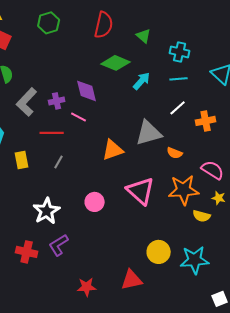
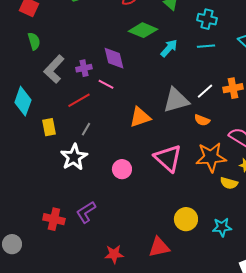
white line: (178, 108) -> (205, 91), moved
red line: (52, 133) -> (79, 100), turned -30
white star: (47, 211) -> (74, 157), moved
cyan star: (195, 260) -> (222, 227), size x0.7

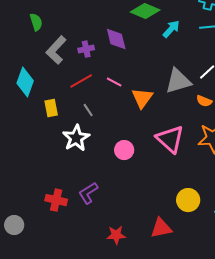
pink line: (106, 84) -> (114, 82), moved
orange triangle: (140, 117) -> (142, 98), turned -35
gray line: (86, 129) -> (88, 110), turned -64

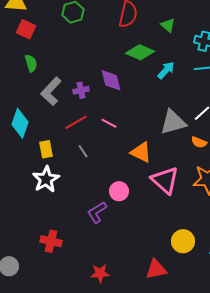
orange triangle: (142, 98) -> (141, 152), moved, turned -40
white star: (76, 138) -> (46, 179), moved
purple L-shape: (88, 193) -> (97, 212), moved
red star: (116, 235) -> (100, 273), moved

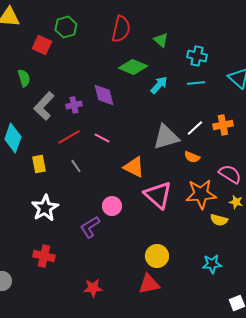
red square: (26, 29) -> (42, 45), moved
white star: (46, 179) -> (45, 208), moved
yellow circle: (183, 241) -> (157, 256), moved

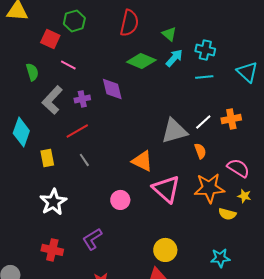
cyan arrow: (159, 85) -> (174, 58), moved
pink line: (102, 138) -> (68, 65), moved
orange semicircle: (192, 157) -> (200, 151), turned -133
purple L-shape: (90, 227) -> (92, 239), moved

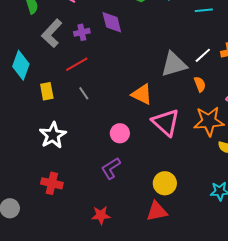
purple L-shape: (92, 239) -> (111, 168), moved

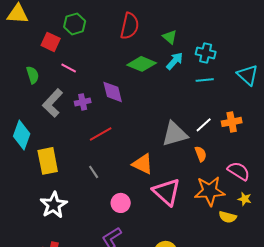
red line: (77, 64) -> (101, 134), moved
yellow rectangle: (47, 91) -> (48, 161), size x1.5
gray line: (84, 93) -> (94, 172), moved

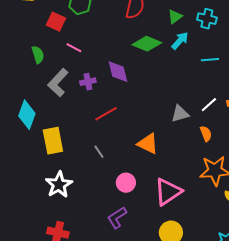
green triangle: (170, 37) -> (175, 17), turned 42
cyan cross: (206, 53) -> (207, 19), moved
gray triangle: (175, 134) -> (180, 114), size x0.7
pink triangle: (167, 192) -> (168, 192), moved, turned 44

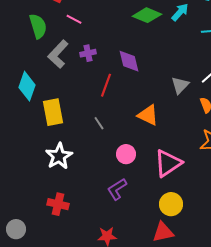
green semicircle: (38, 55) -> (38, 26), size x1.4
purple diamond: (118, 72) -> (129, 61), moved
red line: (106, 114) -> (106, 85), turned -40
gray triangle: (180, 114) -> (180, 85), turned -30

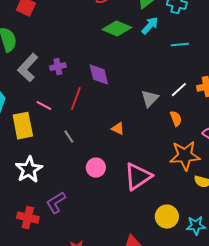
pink line: (74, 19) -> (44, 106), moved
orange triangle: (148, 115) -> (118, 129), size x0.6
purple L-shape: (117, 189) -> (56, 203), moved
yellow circle: (171, 204) -> (167, 217), moved

